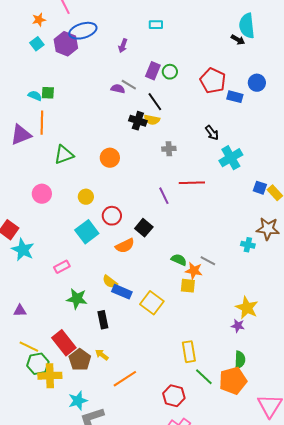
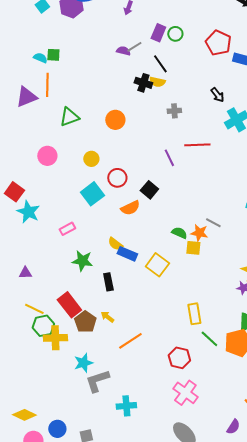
gray line: (129, 85) -> (134, 47), turned -63
green semicircle: (179, 260) -> (179, 233), moved

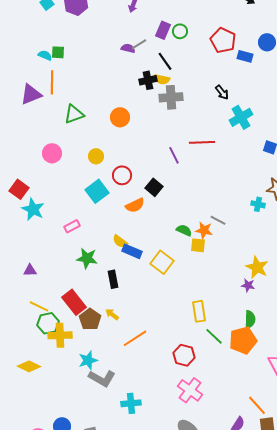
black cross: (143, 83) -> (148, 80), turned -30
gray cross: (174, 111) -> (171, 97), moved, size x1.6
gray L-shape: (97, 381) -> (102, 378), turned -132
yellow diamond: (24, 415) -> (29, 366), moved

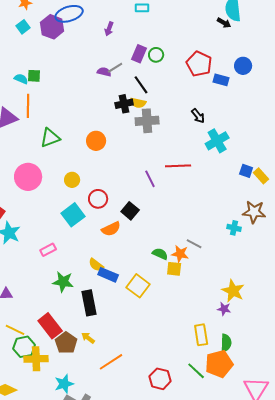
pink circle: (52, 153) -> (28, 177), size x1.4
black rectangle: (113, 279) -> (89, 303), size x1.4
yellow rectangle: (199, 311) -> (201, 335), moved
green line: (214, 336) -> (196, 371), moved

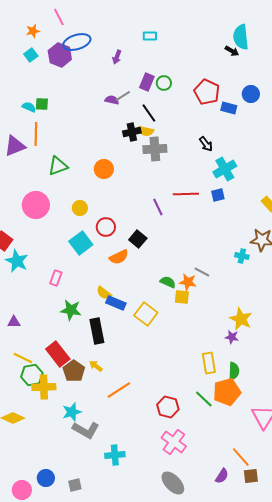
blue square: (246, 171) -> (218, 195), moved, turned -32
pink rectangle: (48, 250) -> (56, 278), turned -42

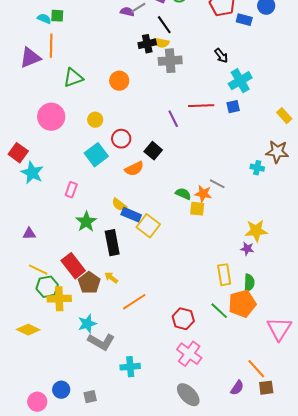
green star: (71, 310) -> (86, 222), turned 30
yellow square: (146, 314) -> (148, 226), moved
yellow star: (241, 319) -> (256, 231), turned -30

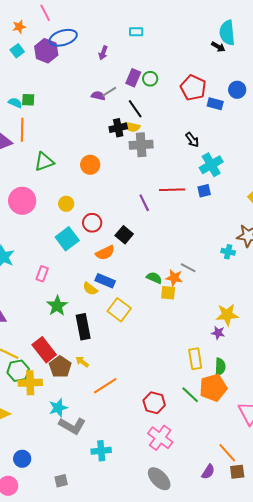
blue rectangle: (131, 215) -> (105, 281), moved
blue circle: (61, 390) -> (22, 459), moved

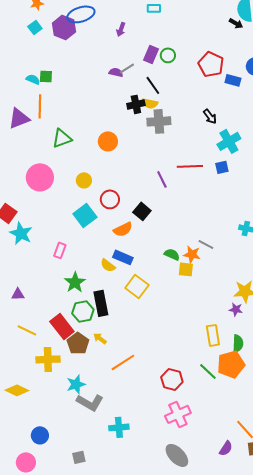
green hexagon: (18, 371) -> (83, 311), moved
pink cross: (160, 438) -> (178, 414), turned 30

